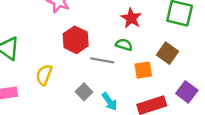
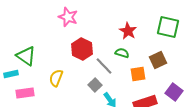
brown square: (167, 53) -> (158, 60), turned 30
gray line: (102, 60) -> (104, 66), turned 36
gray square: (84, 92) -> (95, 85), moved

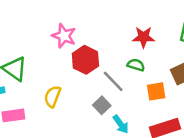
pink star: (68, 17) -> (64, 36), moved
red star: (128, 31) -> (143, 37), turned -30

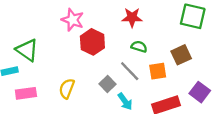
red star: (143, 37) -> (132, 17), moved
gray line: (113, 81) -> (130, 71), moved
yellow semicircle: (53, 96) -> (67, 89), moved

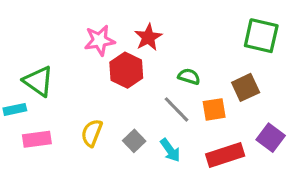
red star: (132, 17) -> (148, 37), moved, turned -30
pink star: (73, 20) -> (100, 40), turned -30
gray square: (108, 84) -> (134, 141), moved

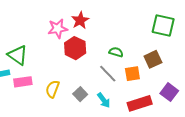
red star: (148, 37) -> (80, 20), moved
pink rectangle: (37, 139) -> (23, 82), moved

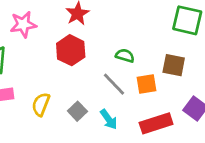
pink star: (58, 29) -> (23, 24), moved
brown square: (153, 59) -> (174, 65), turned 36

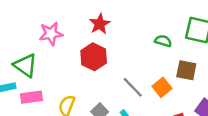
green semicircle: (125, 56) -> (163, 41), moved
orange square: (147, 84) -> (162, 87), turned -30

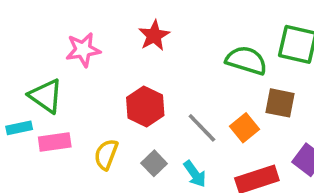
green semicircle: (163, 41) -> (246, 60), size x1.6
red hexagon: (94, 57) -> (145, 107), moved

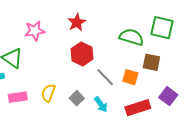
red hexagon: (145, 107) -> (82, 54), moved
orange square: (245, 128) -> (130, 77), turned -35
pink rectangle: (55, 142) -> (18, 97), moved

